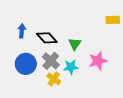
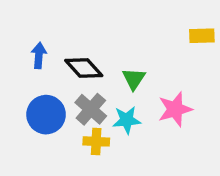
yellow cross: (54, 79) -> (96, 141), turned -32

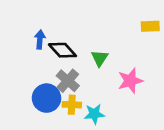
blue arrow: (39, 55) -> (40, 40), moved
blue circle: (46, 115) -> (47, 98), moved
cyan star: (127, 120) -> (94, 114), moved

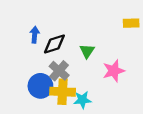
black diamond: (62, 50) -> (54, 44), turned -65
yellow cross: (72, 105) -> (63, 92), size x1.5

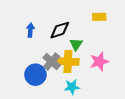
yellow rectangle: (131, 23) -> (99, 17), moved
black diamond: (54, 44) -> (60, 30), moved
yellow cross: (63, 92) -> (68, 62), moved

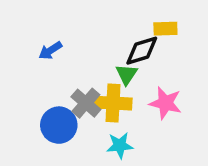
blue arrow: (30, 30) -> (50, 51), turned -128
black diamond: (60, 30) -> (142, 51), moved
pink star: (99, 62) -> (165, 103), turned 30

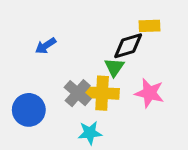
blue circle: (59, 125) -> (29, 110), moved
cyan star: (120, 145) -> (90, 133), moved

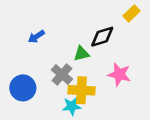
yellow rectangle: (149, 26) -> (132, 13), moved, turned -42
green triangle: (114, 67) -> (81, 54), moved, turned 42
yellow cross: (102, 93) -> (81, 90), moved

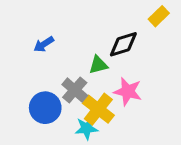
pink star: (119, 74) -> (128, 91), moved
blue circle: (23, 88) -> (45, 108), moved
yellow cross: (81, 90) -> (98, 109), turned 35

